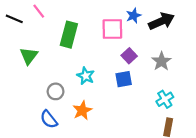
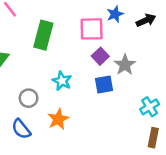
black arrow: (161, 21) -> (146, 20), size x0.7
purple square: (129, 56) -> (100, 56), moved
gray star: (161, 61) -> (125, 65), moved

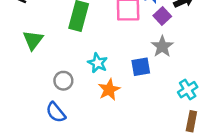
purple square: (100, 56) -> (162, 16), moved
orange star: (58, 119) -> (109, 90), moved

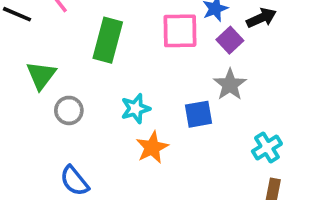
cyan star: (98, 63) -> (136, 109), turned 30
gray circle: (63, 81) -> (69, 110), moved

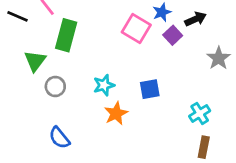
pink square: (180, 31) -> (136, 28), turned 32
green rectangle: (108, 40) -> (66, 35), moved
gray star: (230, 85) -> (219, 58), moved

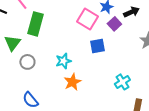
blue square: (150, 89) -> (97, 46), moved
cyan cross: (200, 113) -> (122, 82), moved

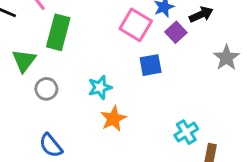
cyan cross: (122, 82) -> (186, 132), moved

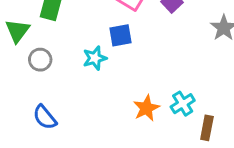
blue square: (151, 65) -> (121, 35), moved
orange star: (113, 119) -> (146, 108), moved

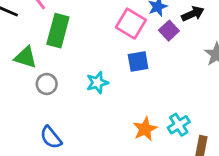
green triangle: (17, 31) -> (26, 57), turned -50
blue square: (121, 35) -> (138, 62), moved

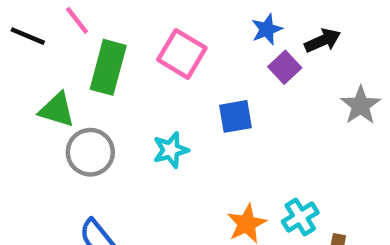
pink square: (131, 24) -> (182, 54), moved
gray circle: (47, 84) -> (90, 152), size x1.4

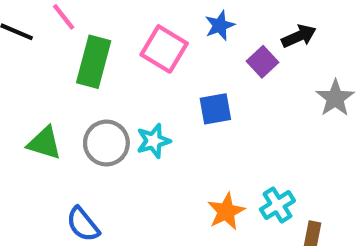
blue star: (267, 29) -> (220, 25), moved
green triangle: (57, 110) -> (44, 143), moved
gray circle: (90, 152) -> (106, 143), moved

